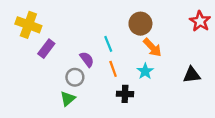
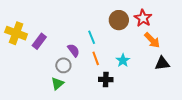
red star: (200, 21) -> (143, 18), moved
yellow cross: (28, 25) -> (16, 33), moved
orange arrow: (152, 47) -> (152, 40), moved

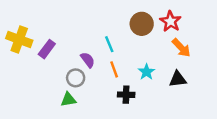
black triangle: (162, 63) -> (178, 79), moved
green triangle: (57, 84) -> (68, 99), turned 32

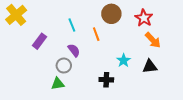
brown circle: (142, 24) -> (111, 14), moved
yellow cross: (19, 39) -> (16, 15), moved, turned 30
cyan line: (109, 44) -> (72, 25), moved
orange line: (114, 69) -> (96, 34), moved

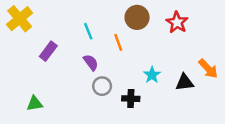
orange arrow: (153, 40) -> (208, 69), moved
gray circle: (64, 65) -> (102, 86), moved
green triangle: (58, 84) -> (35, 104), moved

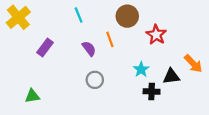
red star: (177, 22) -> (156, 35), moved
cyan line: (88, 31) -> (79, 15), moved
purple semicircle: (91, 62) -> (89, 49), moved
black cross: (131, 99) -> (152, 91), moved

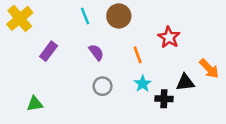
brown circle: (127, 16) -> (119, 16), moved
orange line: (110, 39) -> (138, 55), moved
cyan star: (141, 69) -> (143, 84), moved

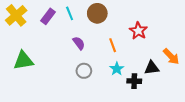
purple rectangle: (49, 51) -> (48, 16), moved
green triangle: (35, 104) -> (23, 61), moved, size x1.5

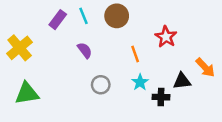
yellow cross: (16, 15) -> (20, 48), moved
purple semicircle: (79, 43) -> (85, 50), moved
green triangle: (23, 61) -> (27, 93), moved

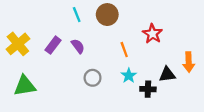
purple rectangle: (58, 20) -> (53, 45), moved
orange arrow: (205, 68) -> (189, 62), turned 42

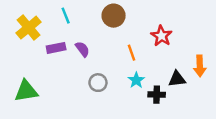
cyan line: (77, 15) -> (66, 16), moved
yellow cross: (18, 44) -> (29, 28), moved
purple rectangle: (53, 45) -> (56, 48), turned 42

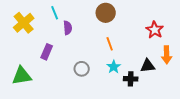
brown circle: (114, 16) -> (106, 13), moved
red star: (161, 36) -> (155, 30), moved
purple rectangle: (56, 48) -> (47, 52), moved, turned -56
purple semicircle: (82, 49) -> (68, 28), moved, turned 32

